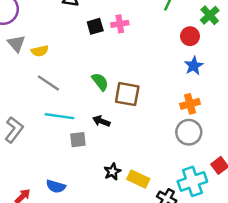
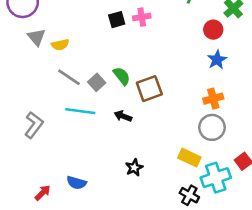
brown square: (127, 94) -> (149, 89), turned -30
gray square: (78, 140) -> (97, 82), moved, turned -35
yellow rectangle: (138, 179) -> (189, 158), moved

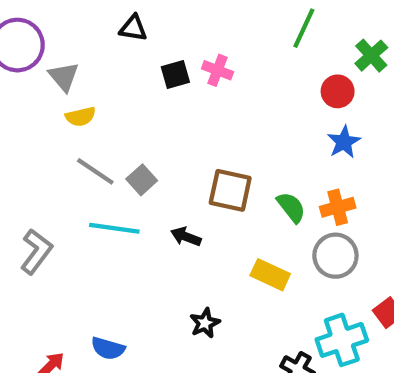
pink cross: (142, 17) -> (217, 70), turned 30
gray triangle: (36, 37) -> (64, 77), moved
green semicircle: (122, 76) -> (291, 207), moved
brown square: (149, 89) -> (230, 190), turned 32
yellow rectangle: (189, 158) -> (270, 275), moved

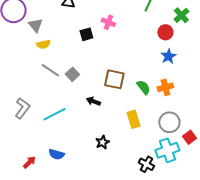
black square: (175, 75) -> (86, 34), moved
cyan line: (114, 228) -> (54, 114), moved, turned -35
gray circle: (335, 256) -> (169, 122), moved
yellow rectangle: (270, 275) -> (133, 119), turned 48

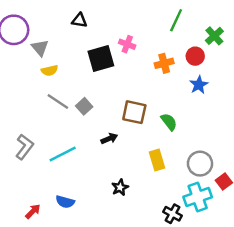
black square: (86, 34) -> (101, 59), size x1.6
orange cross: (165, 87) -> (164, 63), moved
black arrow: (93, 101) -> (109, 139), turned 136

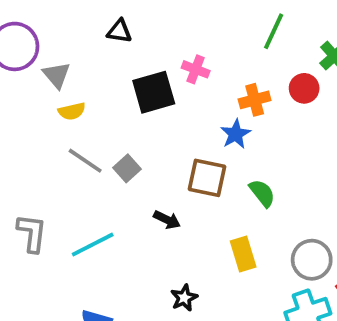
blue star: (199, 85) -> (236, 134), moved
black arrow: (109, 139) -> (167, 220), turned 49
gray L-shape: (24, 147) -> (32, 233), turned -30

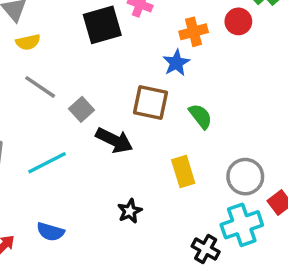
gray square: (127, 168) -> (81, 109), moved
black arrow: (167, 220) -> (114, 140), size x1.5

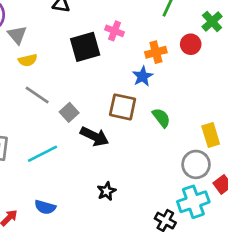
yellow rectangle: (183, 171) -> (211, 135), moved

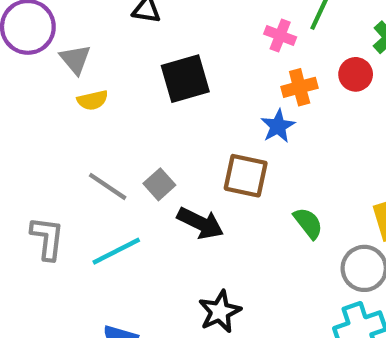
pink cross: (115, 31) -> (280, 36), moved
gray line: (37, 95) -> (108, 186), moved
green semicircle: (161, 118) -> (308, 223), moved
black star: (107, 191) -> (220, 312), size x1.4

